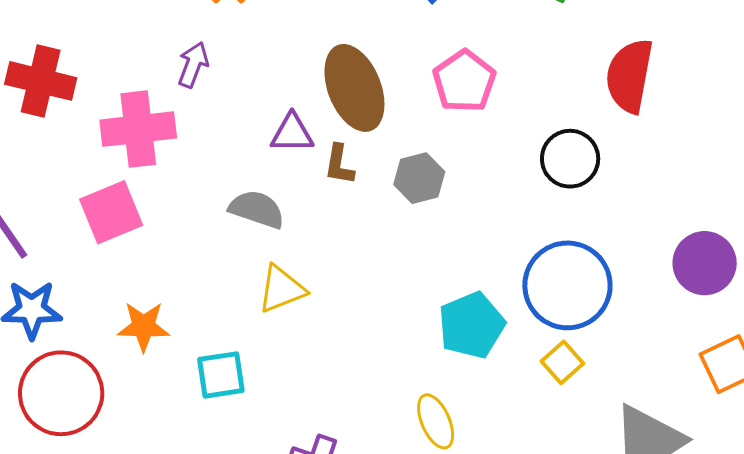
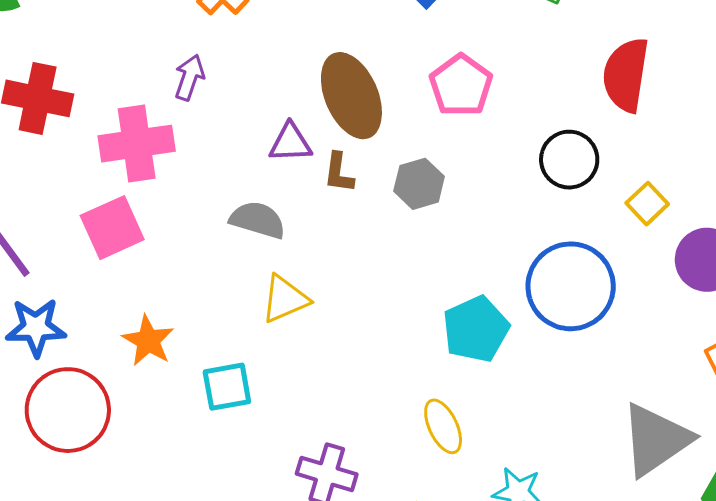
orange star: (144, 326) -> (148, 341), turned 30
yellow square: (562, 362) -> (647, 204), moved

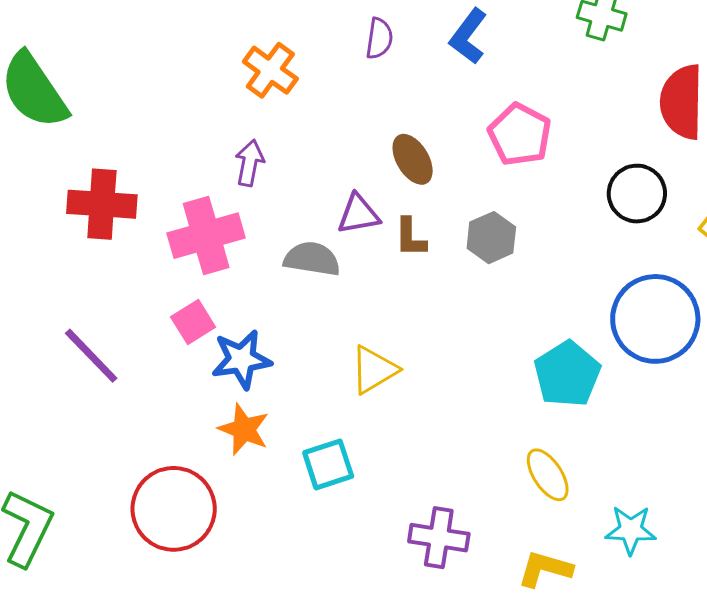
brown ellipse: (351, 96) -> (413, 159), size x0.6
gray semicircle: (258, 220) -> (312, 259), moved
pink square: (112, 228) -> (193, 322), size x0.7
blue star: (36, 327) -> (241, 359), moved

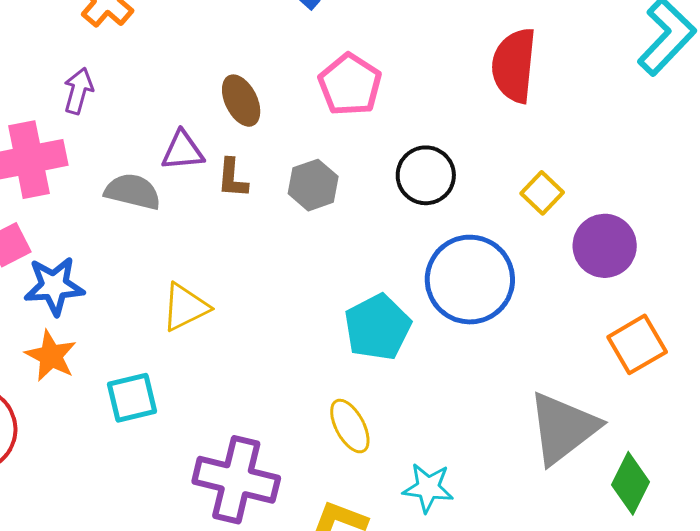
black circle: (637, 194) -> (426, 175), moved
purple cross: (439, 538) -> (236, 480), size x1.4

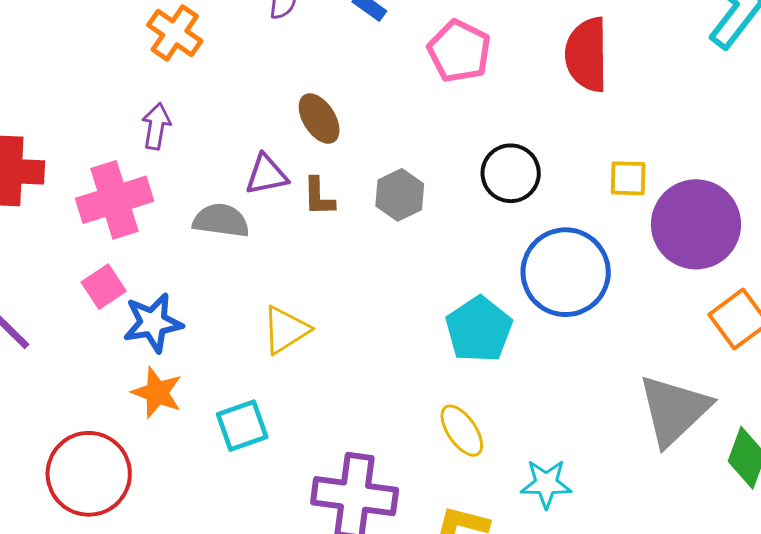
pink pentagon: (350, 85) -> (459, 51), moved
yellow square: (542, 193) -> (628, 178), turned -36
purple circle: (605, 246) -> (696, 224), size x1.4

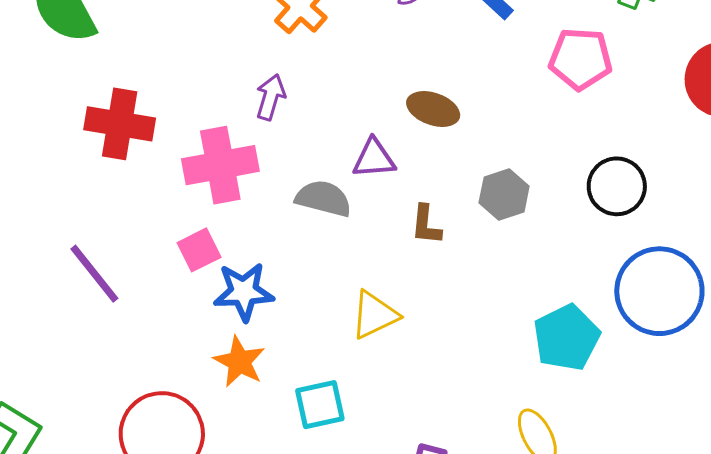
pink pentagon: (459, 51) -> (580, 59), turned -30
brown ellipse: (319, 119) -> (433, 109), turned -45
brown L-shape: (319, 197) -> (426, 225), moved

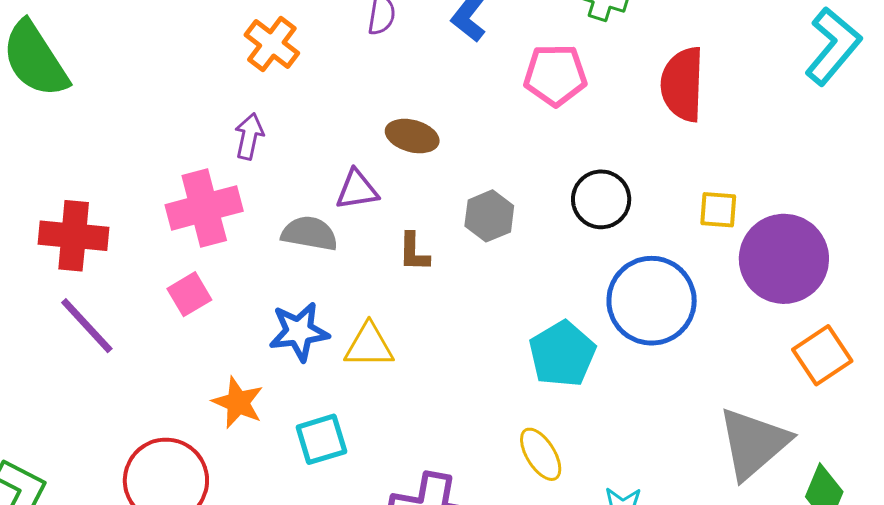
red cross: (120, 124) -> (74, 236), moved
blue star: (244, 292) -> (299, 332), moved
yellow triangle: (374, 315) -> (369, 346), turned 30

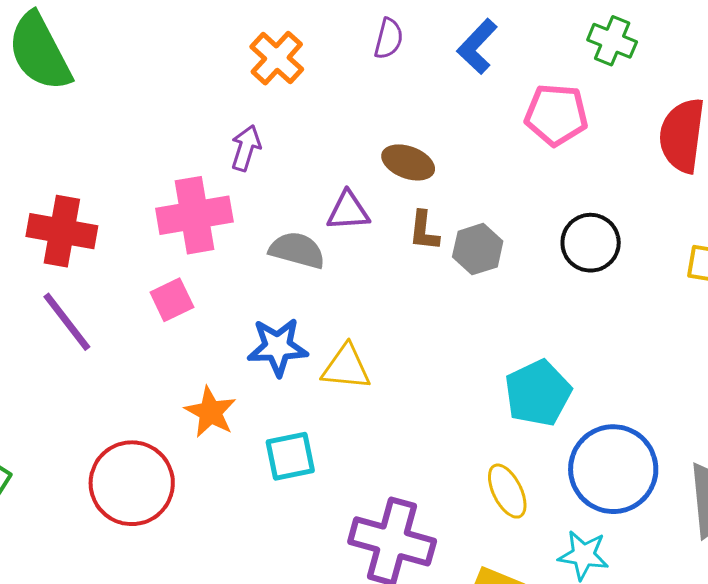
brown L-shape: (414, 252) -> (424, 231), moved
blue circle: (652, 301) -> (613, 469), moved

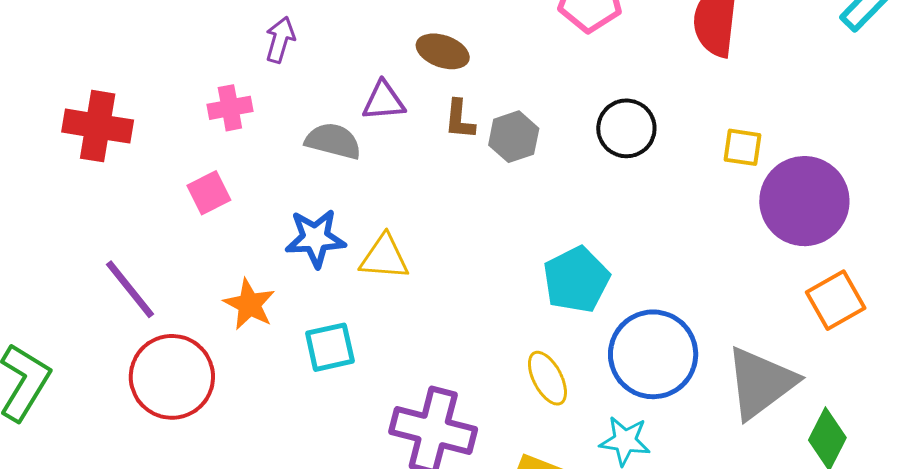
pink cross: (194, 215) -> (230, 108), size x0.6
purple line: (67, 322) -> (130, 289), moved

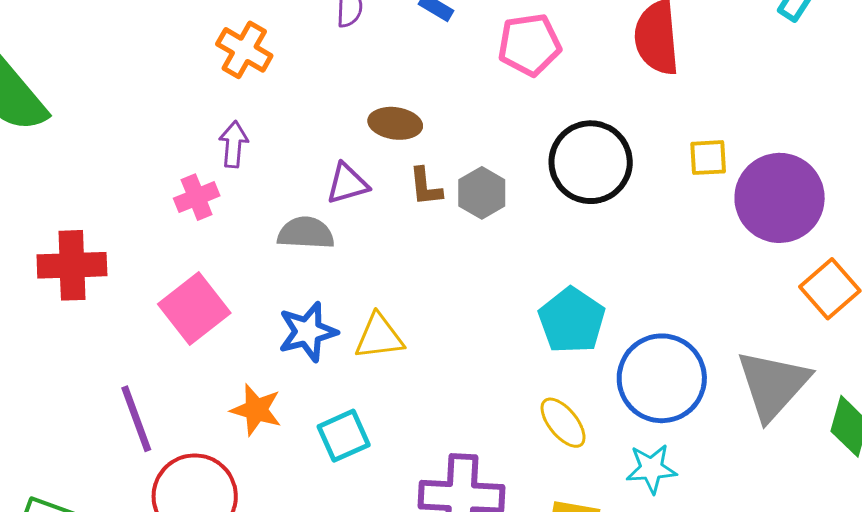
pink cross: (230, 108) -> (197, 197), moved
black circle: (626, 128) -> (591, 162), size x1.4
pink square: (209, 193) -> (194, 308), size x1.6
purple line: (130, 289) -> (136, 419), turned 30

